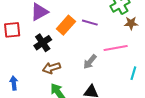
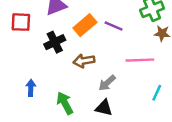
gray arrow: (90, 62) -> (107, 83), moved
brown arrow: (51, 68) -> (84, 61), moved
blue arrow: (14, 83) -> (31, 88), moved

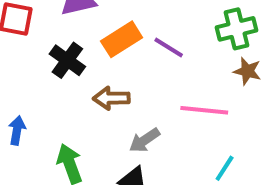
black cross: (55, 42) -> (67, 60), turned -36

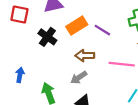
brown arrow: (111, 98) -> (85, 56), moved
gray arrow: (144, 140) -> (79, 78), moved

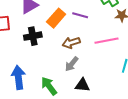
black cross: (47, 37) -> (33, 36), turned -30
blue arrow: (20, 75) -> (18, 77), size x1.6

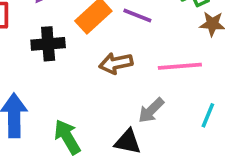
gray arrow: (72, 64) -> (151, 110), moved

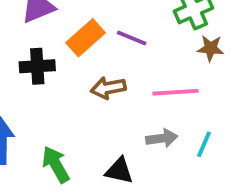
gray arrow: (151, 110) -> (162, 138), moved, turned -144

